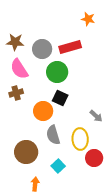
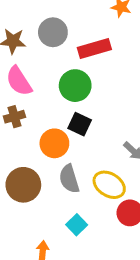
gray circle: (42, 49) -> (53, 32), moved
yellow ellipse: (80, 139) -> (109, 185), turned -55
brown circle: (26, 152) -> (23, 185), moved

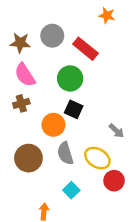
red rectangle: (94, 49) -> (86, 49), turned 55

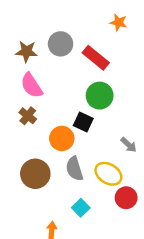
green circle: (70, 78) -> (100, 96), moved
brown cross: (21, 103) -> (28, 116), turned -35

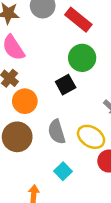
black square: (83, 122) -> (66, 85), turned 36
orange circle: (62, 138) -> (25, 101), moved

